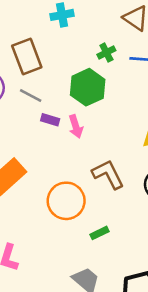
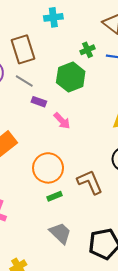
pink arrow: (76, 126) -> (62, 121), moved, turned -30
brown L-shape: (108, 174) -> (90, 182), moved
green rectangle: (99, 233) -> (54, 196), moved

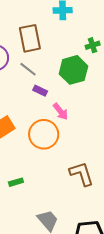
orange circle: (48, 168) -> (44, 134), moved
green rectangle: (54, 196) -> (16, 182), moved

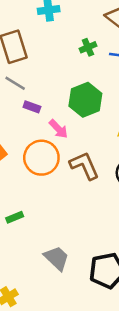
green hexagon: (73, 70) -> (85, 100), moved
brown L-shape: (82, 174) -> (84, 166), moved

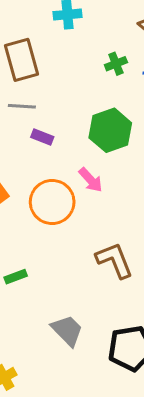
gray line: (15, 83) -> (22, 106), turned -30
pink arrow: (58, 129) -> (91, 180), moved
brown L-shape: (84, 166) -> (115, 260), moved

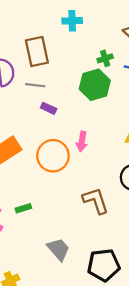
green hexagon: (110, 130) -> (95, 85), moved
pink arrow: (91, 180) -> (82, 141), turned 48

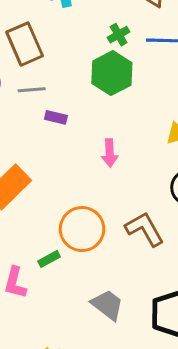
orange circle: (53, 156) -> (82, 229), moved

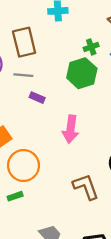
pink arrow: (110, 153) -> (71, 129), size x1.4
orange circle: (82, 229) -> (23, 166), moved

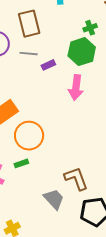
purple rectangle: (37, 98) -> (48, 65), moved, turned -48
pink arrow: (71, 129) -> (76, 87), moved
brown L-shape: (86, 187) -> (76, 178), moved

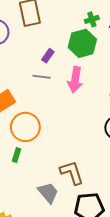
gray line: (29, 54) -> (42, 77), moved
purple rectangle: (48, 65) -> (48, 56), turned -32
green rectangle: (21, 163) -> (17, 155), turned -56

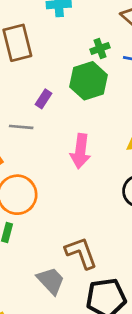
gray line: (42, 77) -> (21, 127), moved
pink arrow: (75, 80) -> (80, 151), moved

